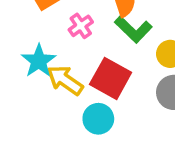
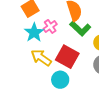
cyan star: (39, 61) -> (34, 33), moved

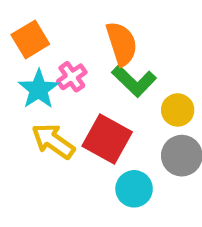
cyan circle: (60, 80) -> (134, 189), moved

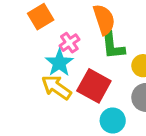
green L-shape: (134, 81) -> (113, 46), turned 40
cyan star: (39, 89) -> (59, 63), moved

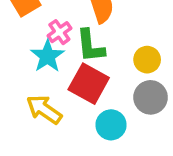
green L-shape: (113, 46) -> (90, 46), moved
yellow arrow: (56, 87) -> (44, 109), moved

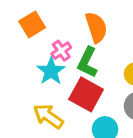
green L-shape: (90, 46) -> (87, 62), turned 32

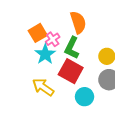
orange square: (32, 24) -> (38, 33), moved

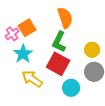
pink cross: (53, 39) -> (12, 34), moved
cyan star: (45, 54) -> (23, 54), moved

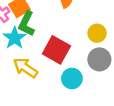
green L-shape: (59, 42) -> (27, 24), moved

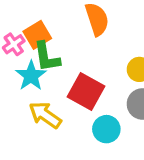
green L-shape: (27, 24) -> (47, 57), turned -35

